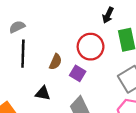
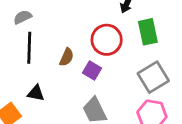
black triangle: (43, 93) -> (36, 93), moved

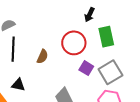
purple square: (92, 70) -> (86, 68), moved

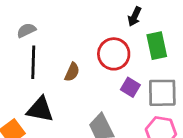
gray square: (110, 72) -> (162, 93), turned 30
black triangle: (18, 85) -> (40, 109), size x1.5

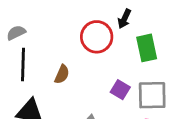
red circle: (114, 54) -> (97, 37), moved

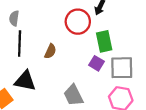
gray semicircle: (16, 33) -> (14, 18), turned -56
green rectangle: (147, 48) -> (104, 41), moved

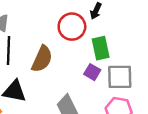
brown semicircle: (50, 51) -> (42, 59), size x1.6

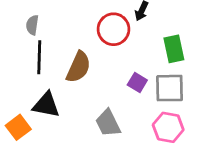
green rectangle: (101, 48) -> (174, 49), moved

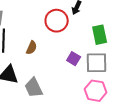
brown semicircle: (78, 67) -> (32, 48), size x0.6
gray trapezoid: (108, 123) -> (34, 88), moved

